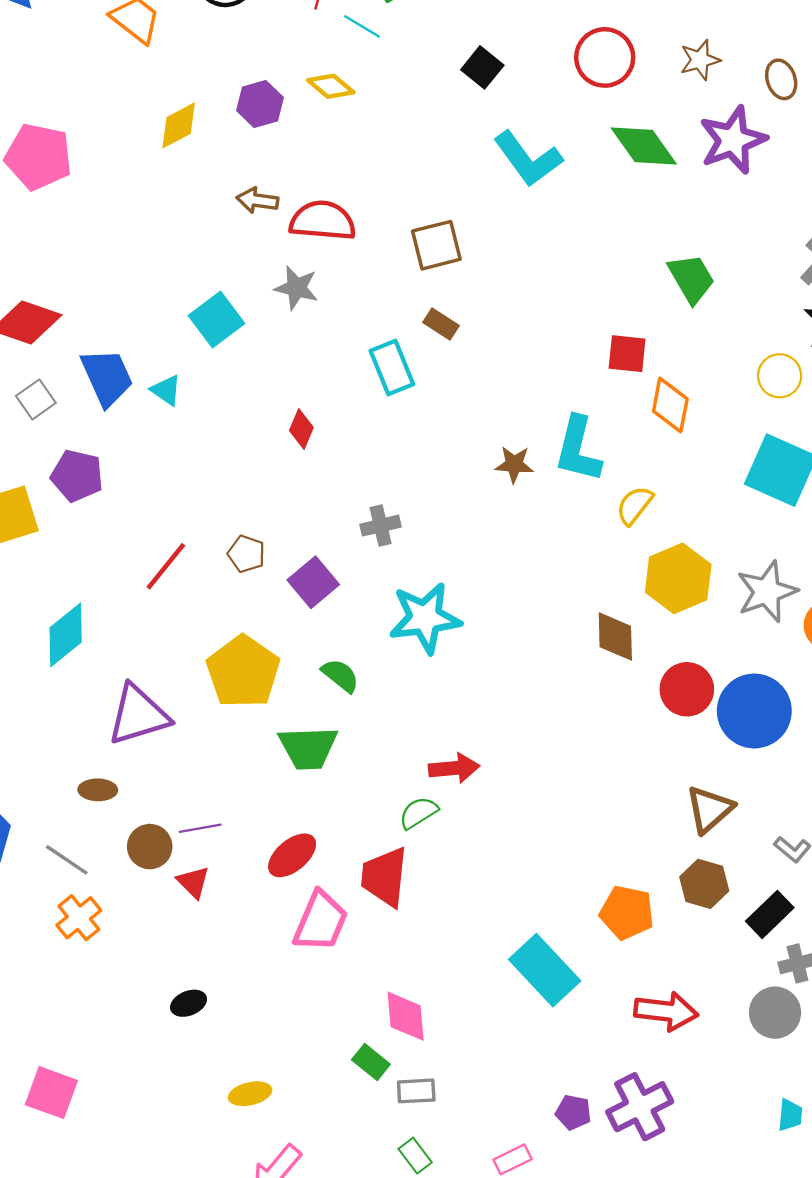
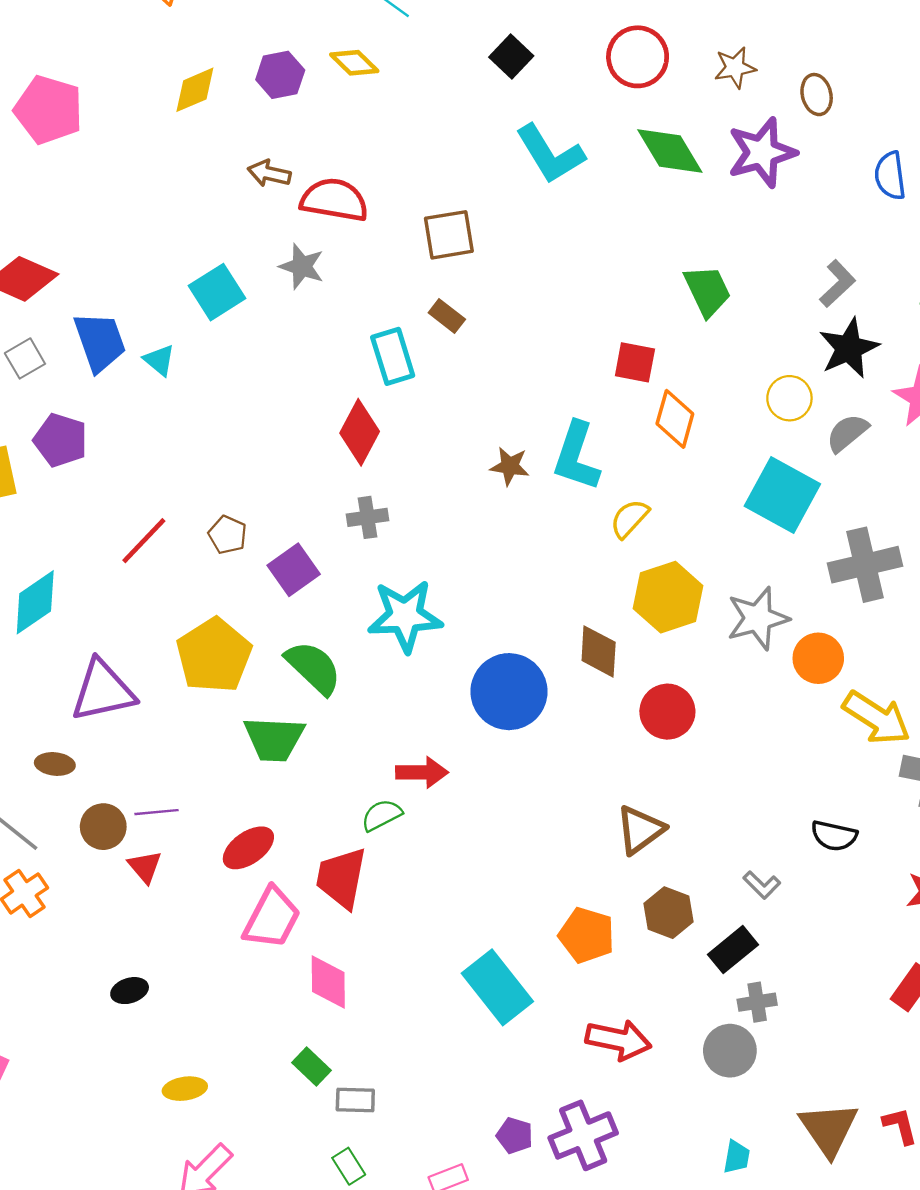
red diamond: (301, 429) -> (360, 432), moved, size x1.6
green semicircle: (340, 675) -> (313, 668), size x1.5
blue circle: (754, 711) -> (509, 692), moved
brown triangle: (710, 809) -> (640, 830), moved
pink diamond: (406, 1016) -> (328, 982), moved

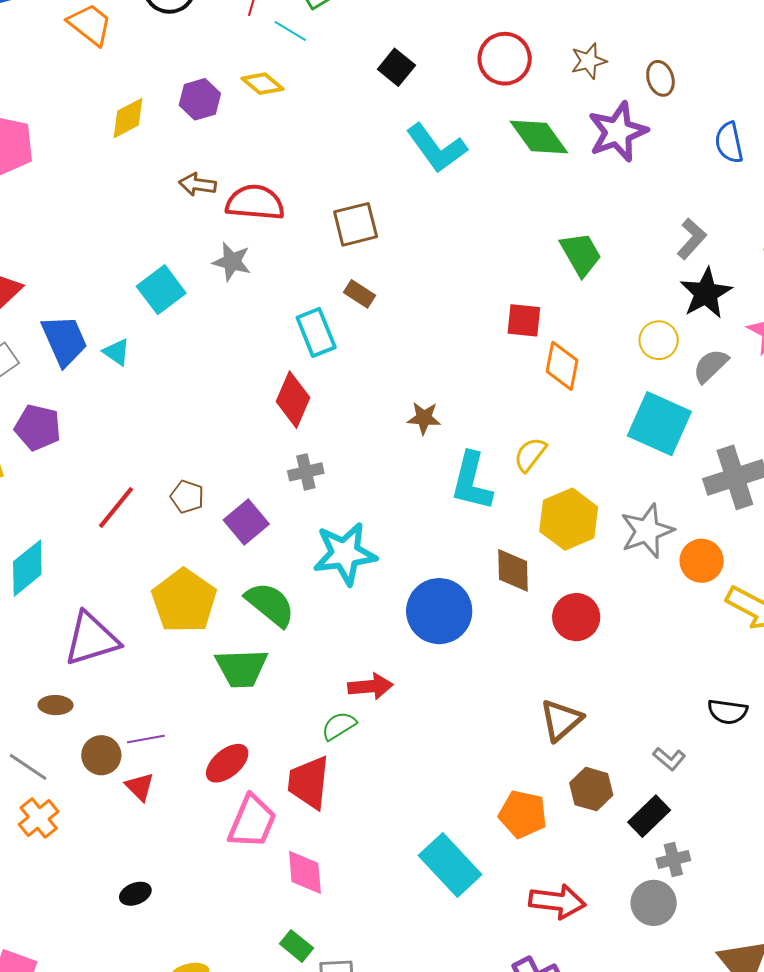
cyan L-shape: (576, 456) -> (472, 481), moved

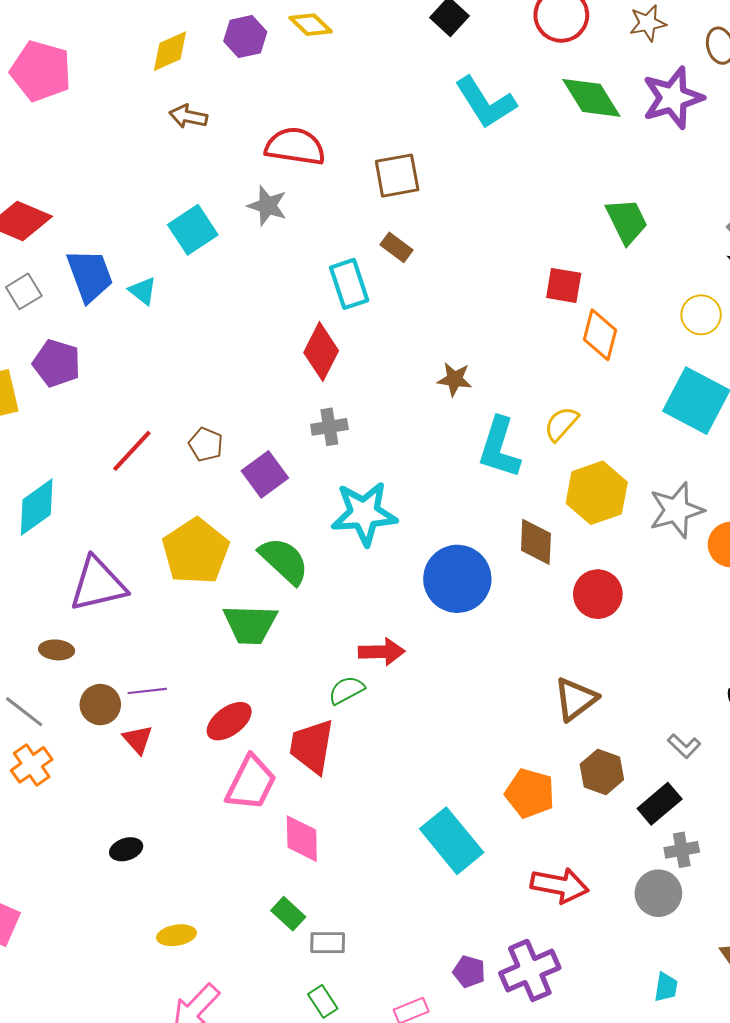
brown arrow: (197, 184) -> (188, 116), moved

